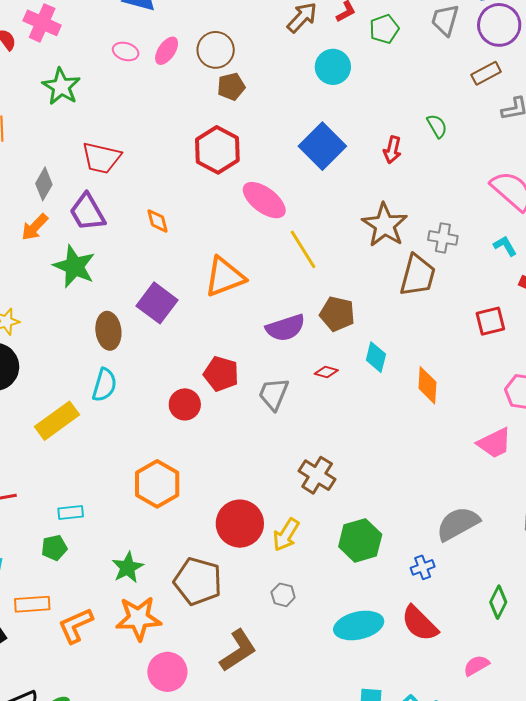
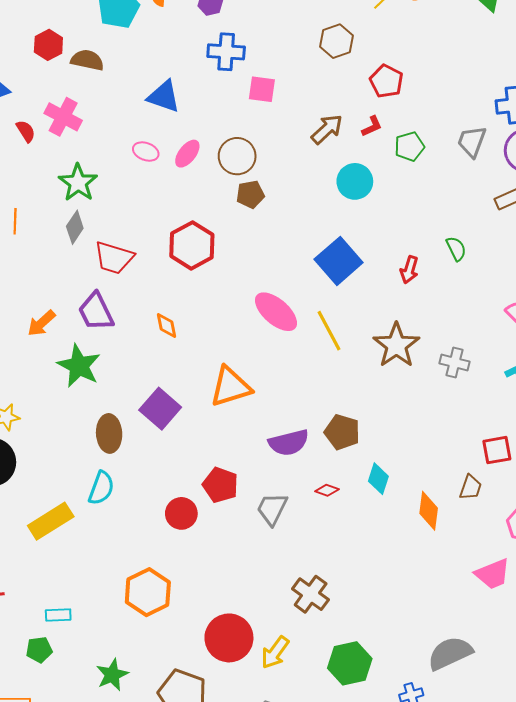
red hexagon: (217, 150) -> (192, 245), moved
gray diamond: (44, 184) -> (75, 227), moved
yellow line: (303, 249) -> (329, 331), moved
brown trapezoid: (418, 275) -> (471, 487), moved, size x0.6

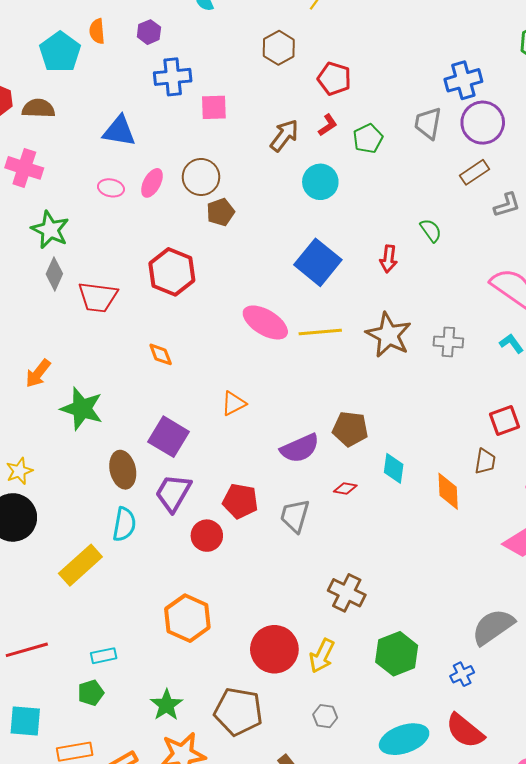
purple trapezoid: (96, 312) -> (173, 493), moved, turned 66
yellow line: (329, 331) -> (320, 332), turned -57
orange triangle: (230, 387) -> (233, 403), size x0.6

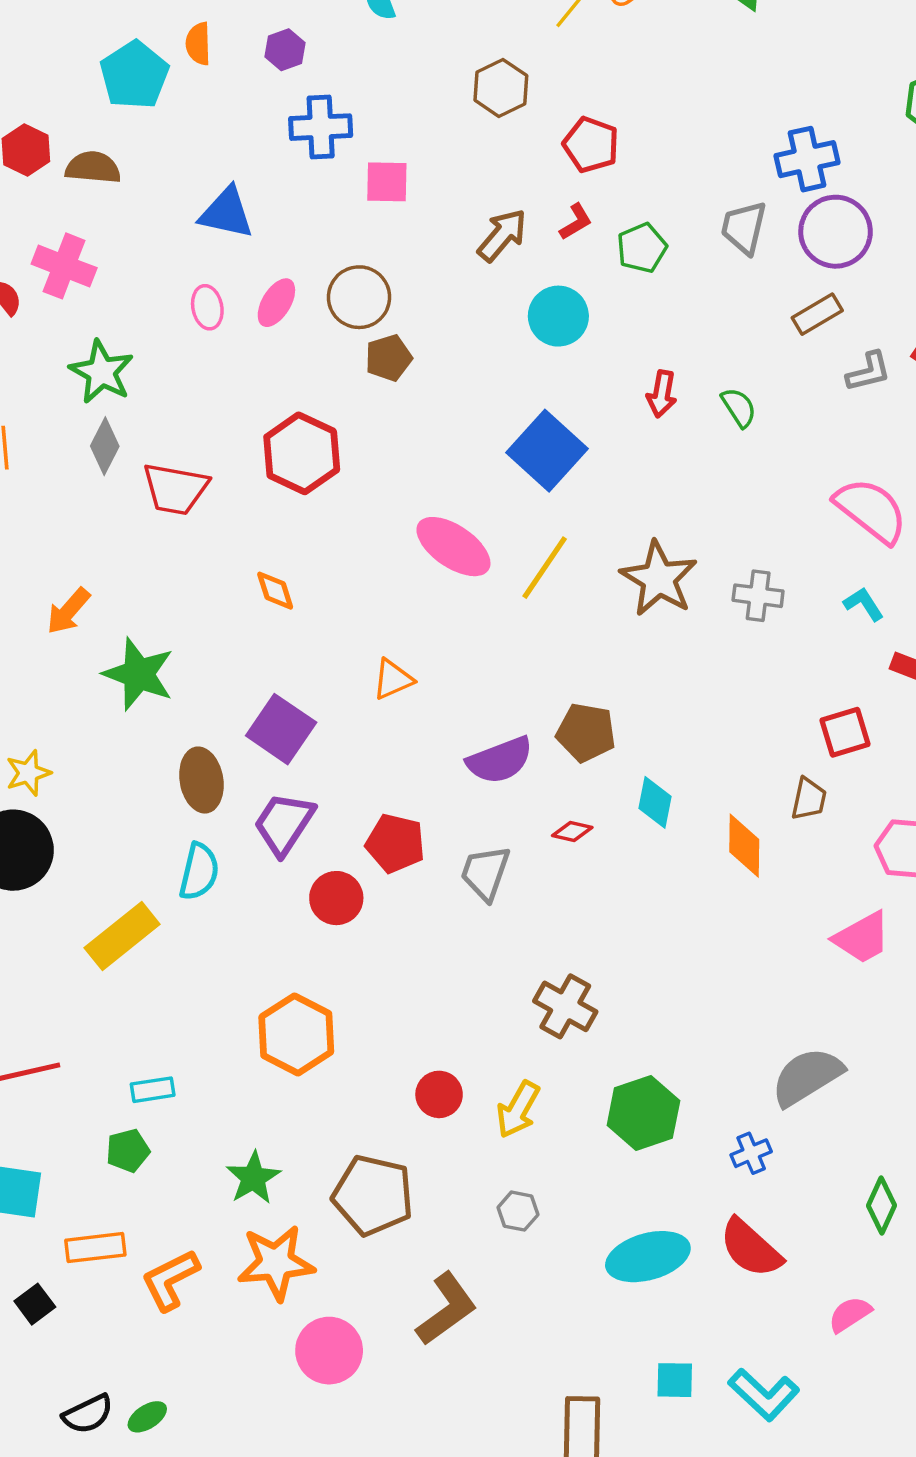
pink ellipse: (111, 188) -> (207, 307), turned 65
red arrow: (389, 259) -> (662, 394), moved
yellow line: (320, 332) -> (545, 568), turned -54
red circle: (274, 649) -> (439, 1094), size x0.6

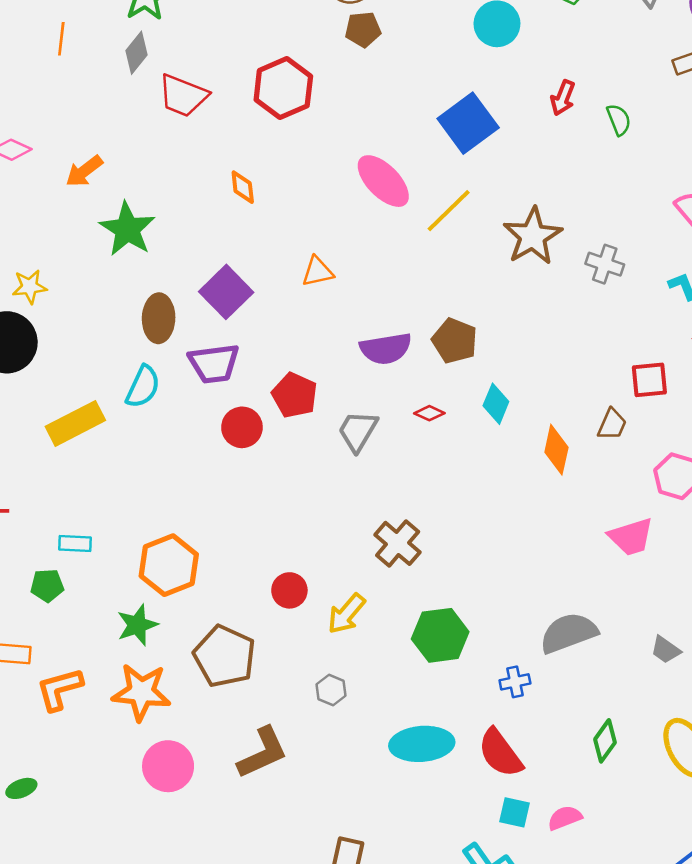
purple trapezoid: (284, 824) -> (214, 364), turned -142
orange hexagon: (296, 1034) -> (169, 565), moved
cyan square: (675, 1380) -> (515, 812), moved

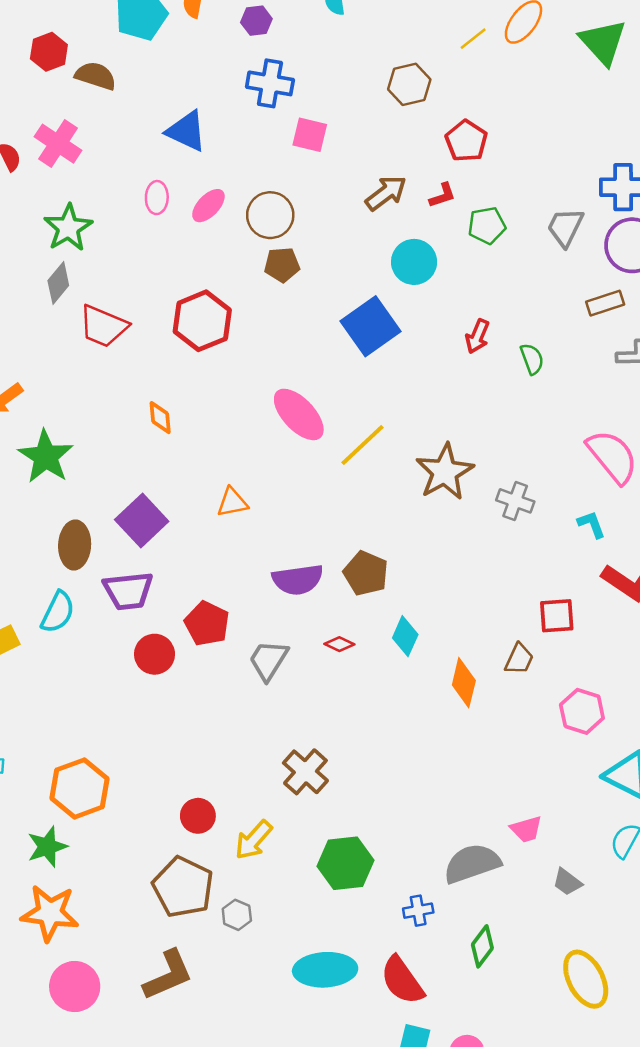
blue square: (468, 123) -> (371, 326), moved
pink trapezoid: (631, 537) -> (526, 829), moved, size x0.7
brown pentagon: (225, 656) -> (183, 887), moved
green diamond: (605, 741) -> (482, 946), moved

